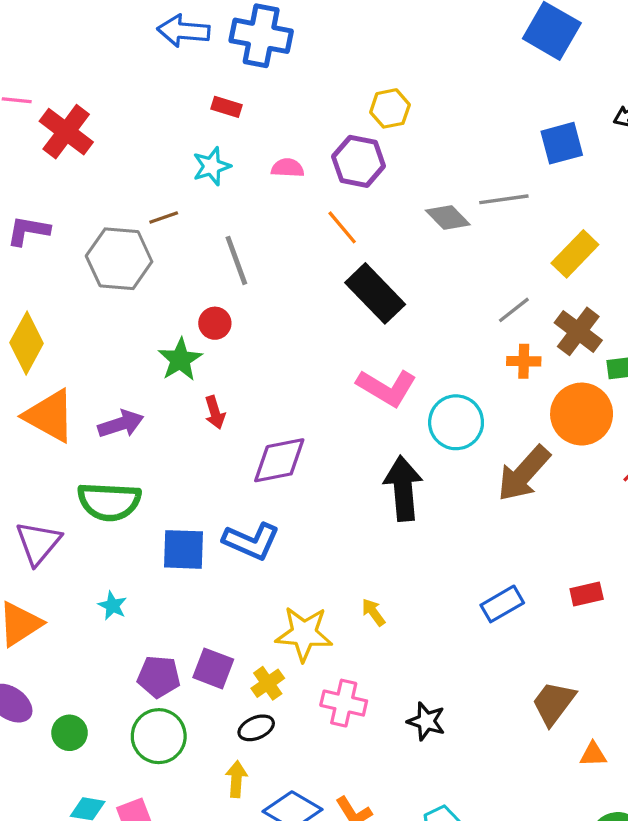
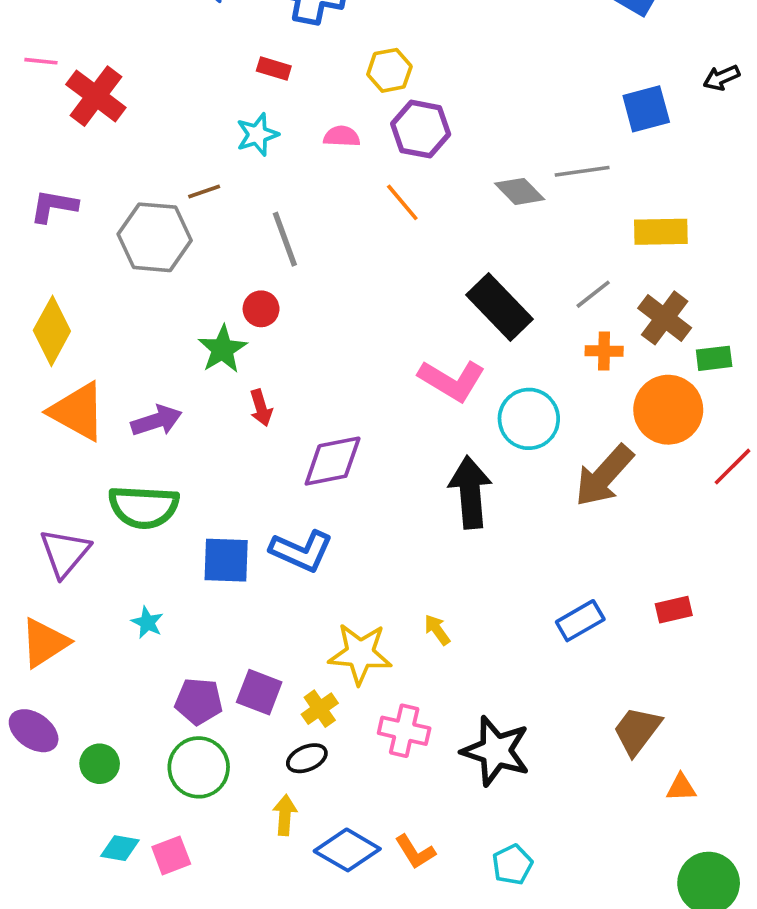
yellow hexagon: (390, 108) -> (389, 70), moved
yellow rectangle: (575, 254) -> (661, 232), turned 45
black rectangle: (375, 293) -> (499, 307), moved
black star: (426, 721) -> (496, 751), size x1.6

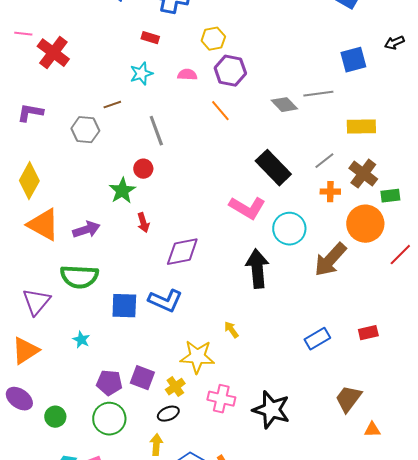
gray hexagon: (155, 237) -> (85, 130), size x0.7
yellow arrow: (437, 630) -> (231, 330), moved

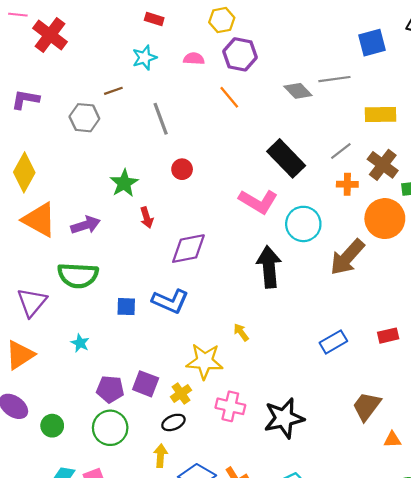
red circle: (143, 169) -> (182, 169), moved
blue square: (124, 306) -> (126, 307), size x0.7
black star: (271, 410) -> (284, 418), turned -30

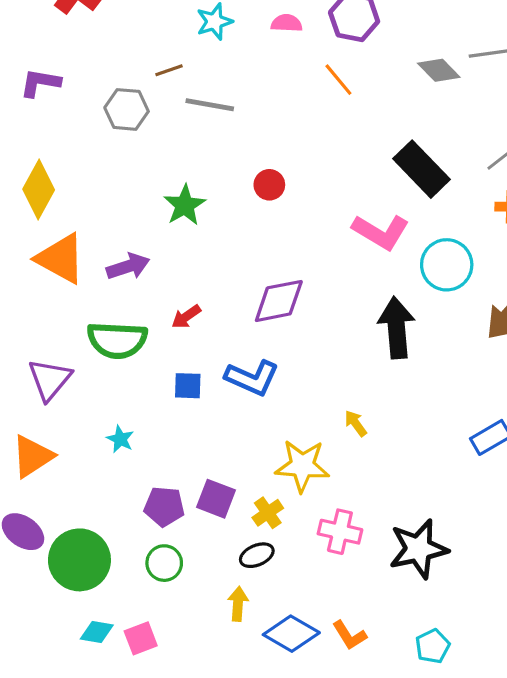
gray line: (161, 119) -> (210, 105), moved, turned -60
red arrow: (147, 217) -> (186, 317), moved, turned 72
green circle: (52, 426) -> (79, 560), size x1.8
green circle: (110, 428) -> (164, 563), size x0.7

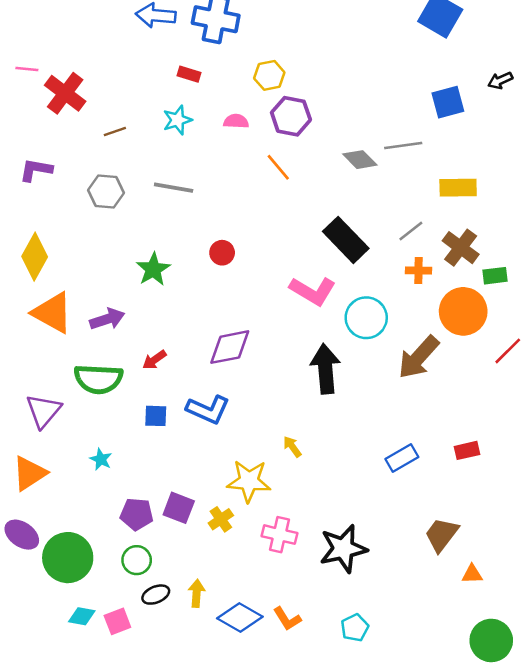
brown line: (169, 70) -> (115, 132), moved
black ellipse: (257, 555) -> (156, 595), moved

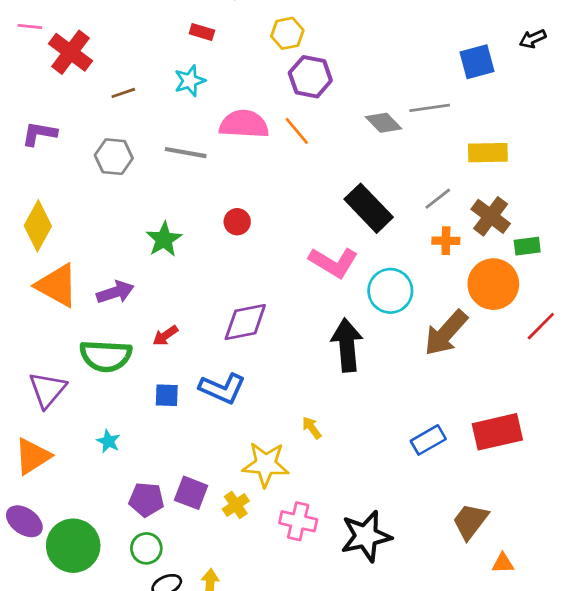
pink semicircle: (236, 121) -> (244, 124), moved, size x1.8
red rectangle: (467, 450) -> (497, 432), size x1.8

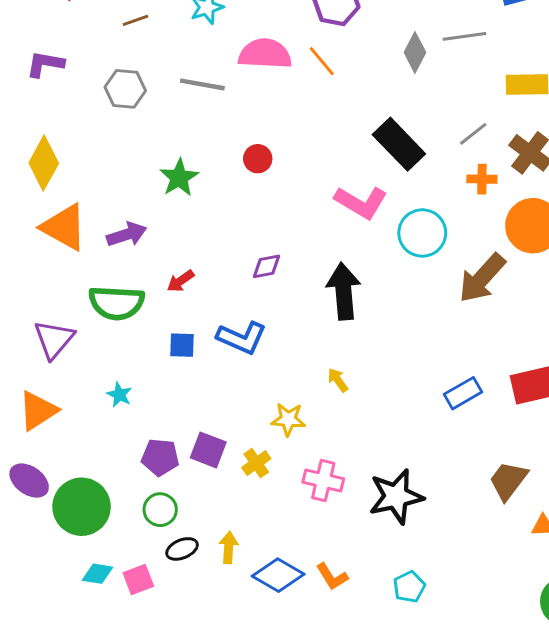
gray diamond: (384, 123) -> (415, 52), turned 72
purple diamond: (245, 322) -> (266, 266), size x0.6
black arrow: (347, 345) -> (344, 291), moved
yellow star: (266, 464) -> (288, 419), size x0.7

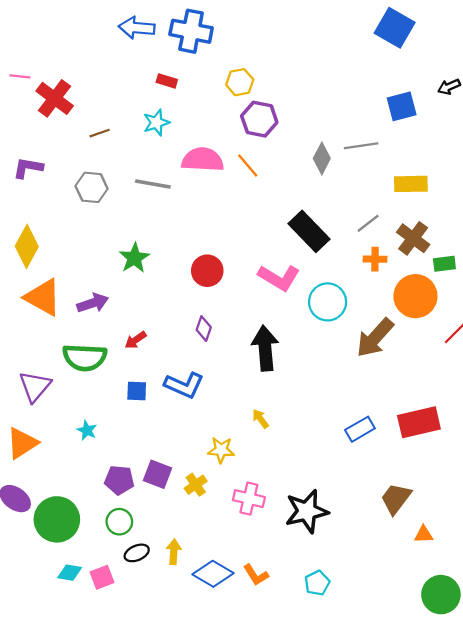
red circle: (258, 159) -> (207, 271), moved, size x1.4
purple diamond: (266, 266) -> (204, 329), turned -60

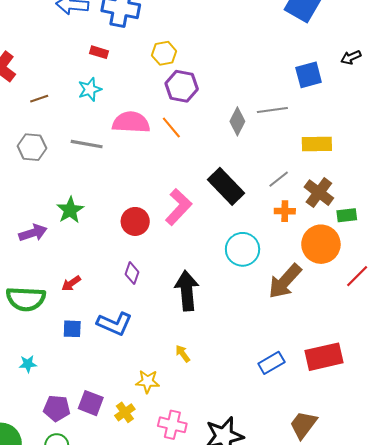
pink L-shape: (279, 278) -> (179, 207), moved, turned -78
purple arrow: (93, 303) -> (33, 233), moved
cyan star: (87, 430) -> (28, 364), turned -30

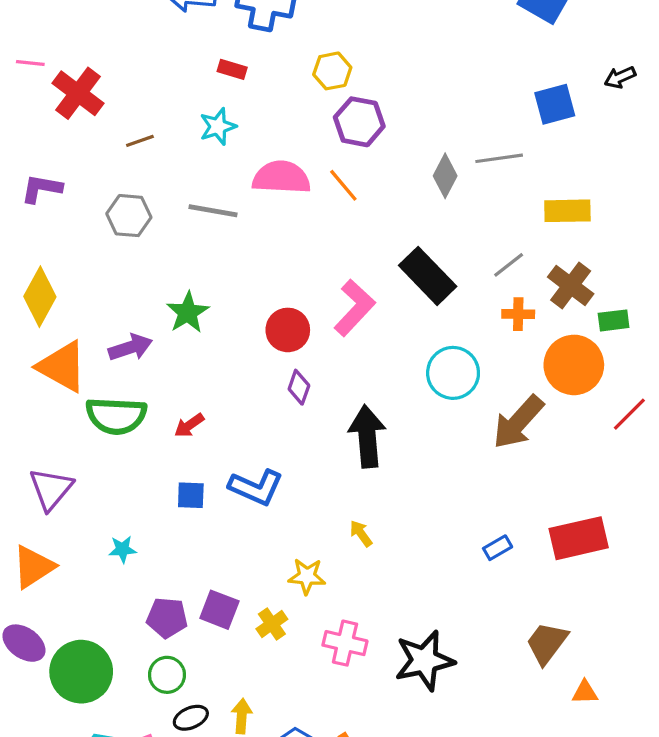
purple diamond: (132, 273) -> (299, 387), moved
green semicircle: (26, 299) -> (116, 416), moved
blue rectangle: (271, 363) -> (498, 548), size x0.7

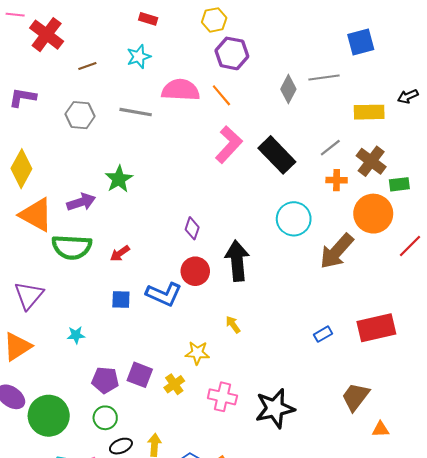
black arrow: (620, 77) -> (408, 96), moved
pink L-shape: (355, 308) -> (229, 145), moved
red circle: (288, 330) -> (195, 271), moved

